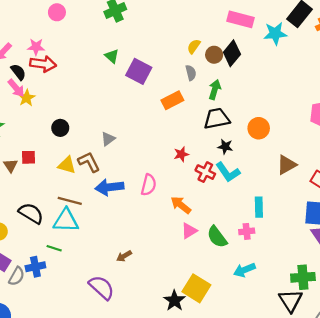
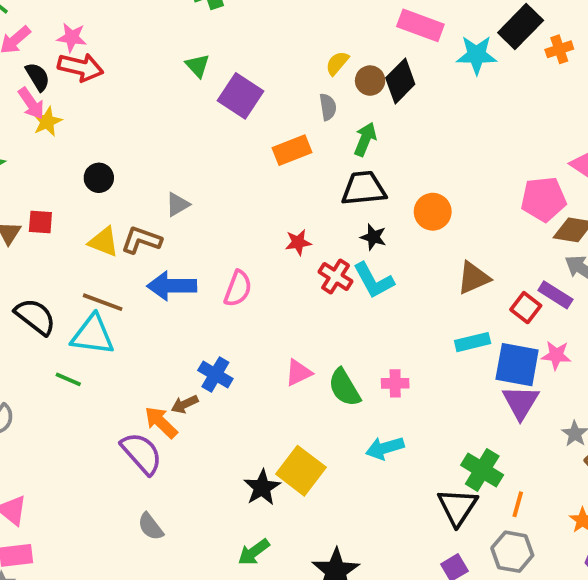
brown L-shape: (89, 162) -> (141, 240), turned -50
orange arrow: (181, 205) -> (161, 422), moved
cyan rectangle: (259, 207) -> (473, 342), moved, turned 72
blue cross: (35, 267) -> (215, 375), moved, turned 36
green cross: (303, 277) -> (482, 470), turned 30

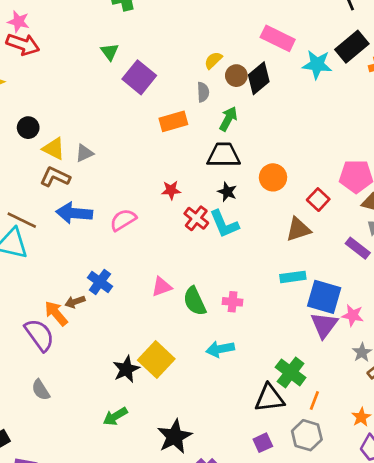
yellow triangle: (104, 242) -> (54, 149), moved
pink semicircle: (238, 289) -> (123, 220), turned -148
red square: (526, 308) -> (318, 200), moved
pink star: (556, 355) -> (353, 315), moved
black triangle: (457, 507) -> (269, 398), turned 44

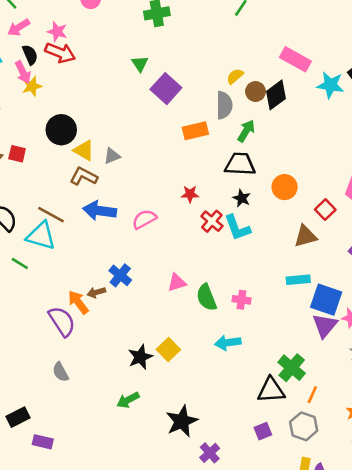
gray semicircle: (203, 92) -> (224, 105), size x1.5
black circle: (28, 128) -> (61, 130), size x1.5
yellow square: (156, 360) -> (168, 349), size x0.7

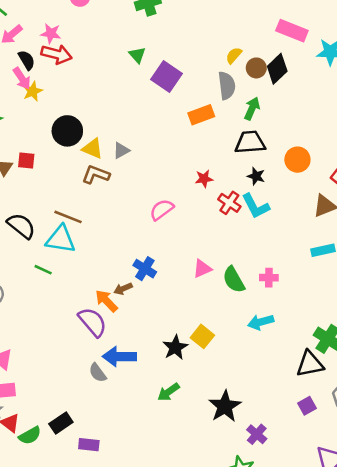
blue arrow: (100, 211) -> (119, 357), moved

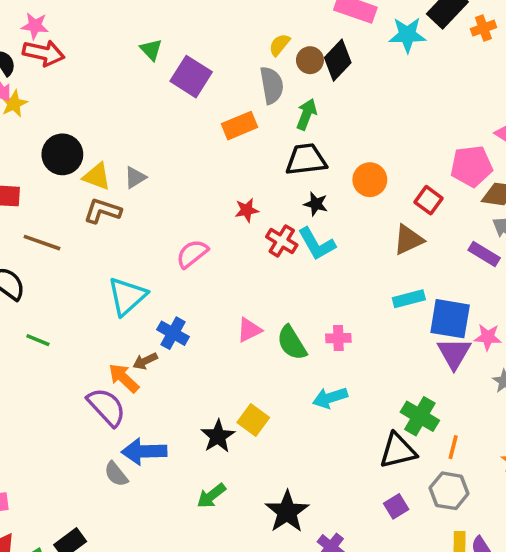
brown line: (68, 217) -> (42, 243), moved
cyan triangle: (61, 239) -> (127, 296), moved, turned -48

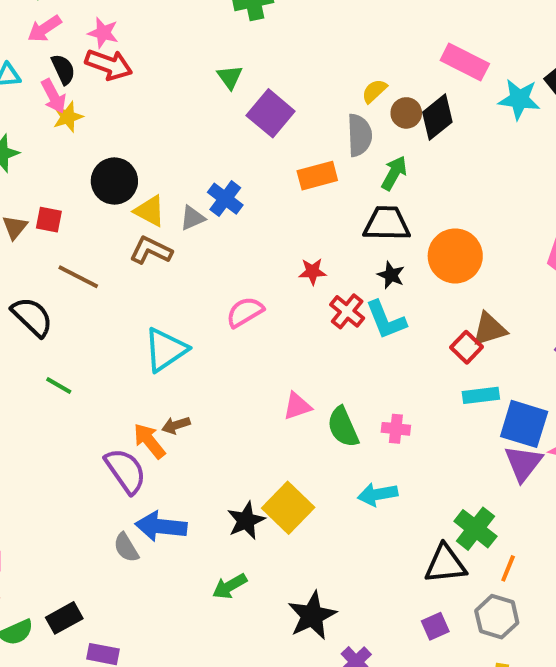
orange circle: (370, 180) -> (455, 256), size x1.4
red square: (428, 200) -> (467, 347), moved
blue cross: (173, 333) -> (225, 199), moved
yellow square: (253, 420) -> (288, 508), size x1.4

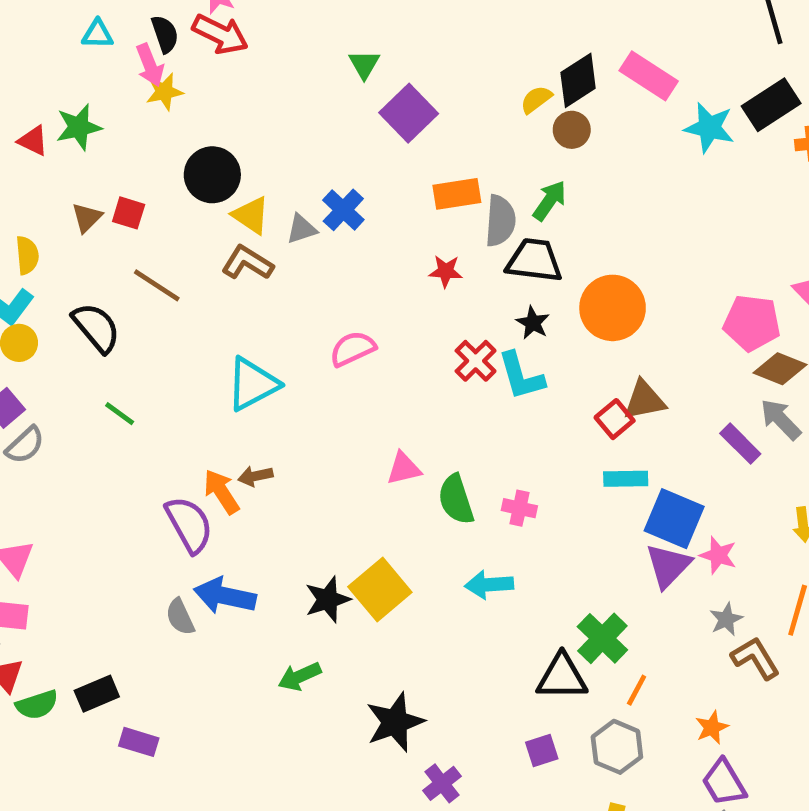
black diamond: (437, 117) -> (578, 80), moved
gray semicircle: (359, 135) -> (500, 221), moved
red star: (313, 272) -> (446, 271), moved

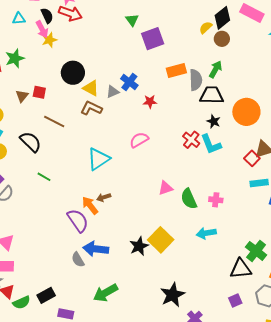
purple square: (409, 113) -> (153, 39), turned 30
red star: (446, 271) -> (150, 102), moved
green arrow: (300, 676) -> (105, 293), moved, size x1.4

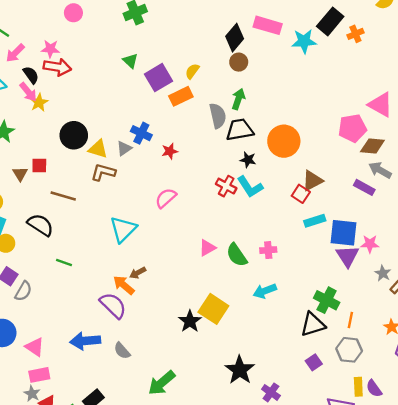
yellow semicircle: (206, 28) -> (192, 71), moved
orange rectangle: (176, 70) -> (181, 96), moved
blue arrow: (96, 249) -> (85, 341), moved

